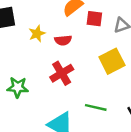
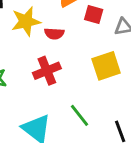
yellow star: (37, 34) -> (26, 21), size x1.5
green line: (96, 107) -> (80, 115), turned 30

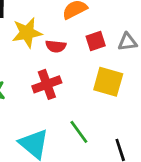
red square: (94, 14) -> (96, 41), moved, turned -36
yellow square: (106, 66) -> (108, 82), turned 32

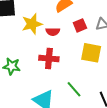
red cross: (47, 84) -> (49, 58), turned 30

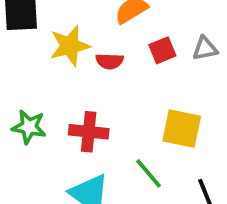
yellow square: (91, 53) -> (182, 129), moved
red cross: (49, 58) -> (89, 132), moved

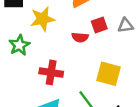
red semicircle: (110, 61) -> (80, 37), moved
green star: (29, 127) -> (19, 45), moved, turned 30

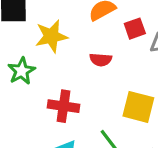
red square: (99, 25) -> (135, 29), moved

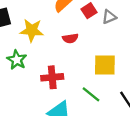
yellow star: (51, 36) -> (32, 30), turned 30

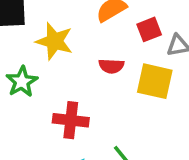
yellow square: (105, 65) -> (155, 81), moved

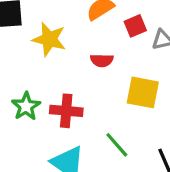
yellow square: (155, 81) -> (143, 92), moved
green star: (22, 82) -> (26, 106), moved

